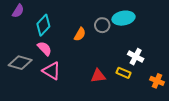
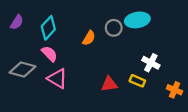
purple semicircle: (18, 11) -> (17, 22), moved

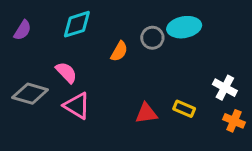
cyan diamond: (48, 28) -> (77, 24), moved, turned 30
white cross: (151, 63) -> (225, 88), moved

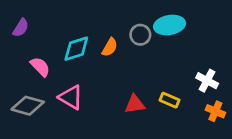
cyan diamond: (77, 24) -> (76, 49), moved
pink semicircle: (66, 72) -> (40, 67), moved
gray diamond: (30, 94) -> (28, 106), moved

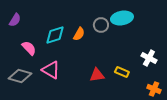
orange cross: (215, 111) -> (154, 89), moved

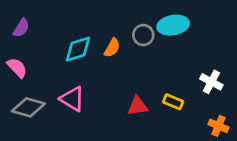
pink semicircle: (29, 48) -> (17, 68), moved

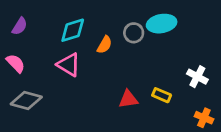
cyan diamond: (78, 49) -> (73, 30), moved
pink triangle: (72, 99) -> (69, 65), moved

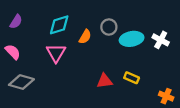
cyan ellipse: (162, 24) -> (132, 39), moved
pink triangle: (69, 65) -> (56, 53), turned 30
white cross: (197, 77) -> (161, 40), moved

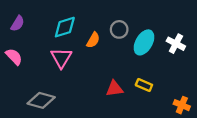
cyan ellipse: (132, 39) -> (144, 42), turned -50
gray diamond: (21, 82) -> (41, 100), moved

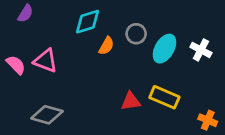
purple semicircle: (18, 24) -> (25, 13), moved
cyan diamond: (65, 27) -> (87, 22), moved
pink triangle: (61, 58) -> (46, 61), moved, turned -40
yellow rectangle: (144, 85) -> (164, 97), size x1.5

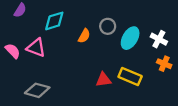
cyan diamond: (87, 22) -> (54, 21), moved
orange cross: (208, 120) -> (164, 64), moved

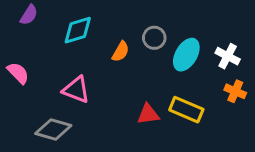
pink triangle: (36, 48) -> (76, 90), moved

